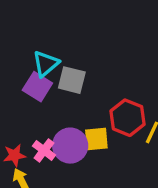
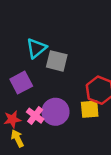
purple square: (37, 87) -> (21, 83), moved, turned 30
yellow square: (96, 139) -> (90, 109), moved

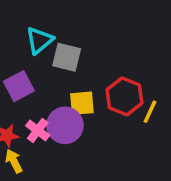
yellow square: (90, 109) -> (82, 103), moved

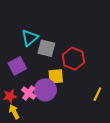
red hexagon: (124, 96) -> (73, 59), moved
yellow line: (150, 112) -> (97, 94), moved

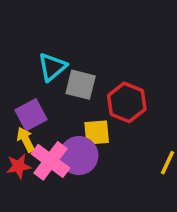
pink cross: (29, 93) -> (50, 161), size x1.5
yellow arrow: (14, 112) -> (26, 140), moved

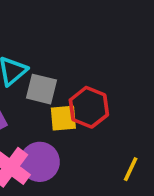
yellow square: (97, 132) -> (63, 118), moved

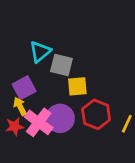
red hexagon: (89, 107) -> (96, 114), moved

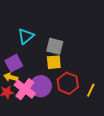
gray square: (61, 65) -> (55, 46), moved
yellow arrow: (20, 106) -> (11, 77), turned -48

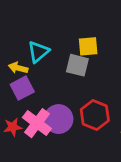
yellow square: (54, 62) -> (88, 46), moved
yellow arrow: (11, 77) -> (18, 68), moved

